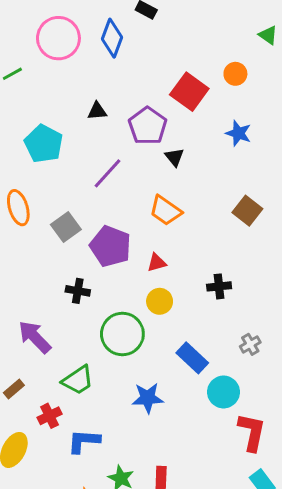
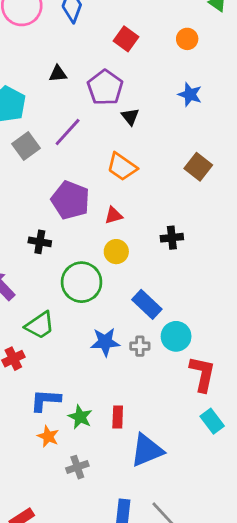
red square: (189, 92) -> (126, 39), moved, size x0.7
gray square: (66, 227) -> (26, 146), moved
gray cross: (250, 344) -> (140, 346), moved, turned 30
blue L-shape: (84, 441) -> (45, 400), moved

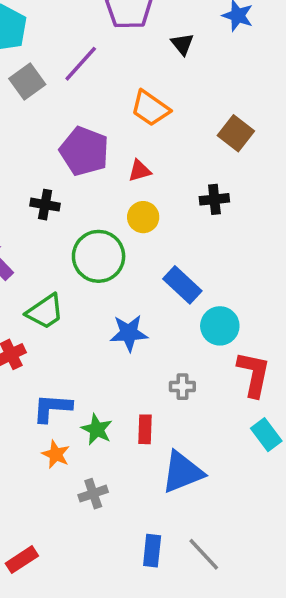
black triangle: (130, 117) -> (182, 44), moved
brown square: (198, 167) -> (236, 133), moved
gray cross: (140, 346) -> (182, 387), moved

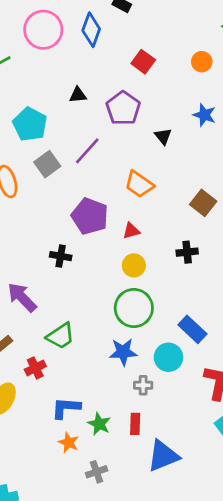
green circle: (99, 256) -> (134, 308), moved
blue rectangle: (182, 285) -> (192, 329), moved
cyan circle: (220, 326) -> (168, 357), moved
gray cross: (182, 387) -> (143, 385), moved

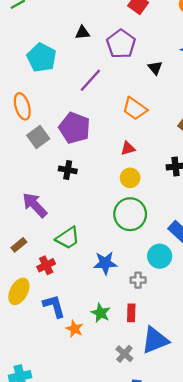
gray square: (47, 164) -> (38, 137), moved
purple pentagon: (90, 216) -> (75, 128), moved
blue star: (123, 352) -> (105, 263), moved
blue L-shape: (66, 408) -> (54, 306), moved, turned 70
gray cross: (97, 472) -> (124, 354), moved, turned -30

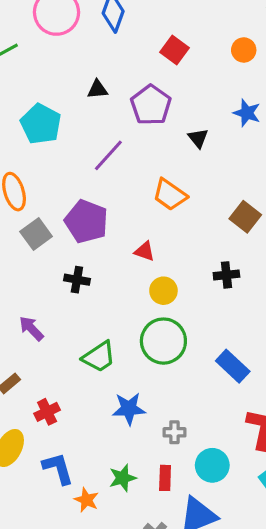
red triangle: (128, 148) -> (145, 251), moved, turned 35
purple arrow: (35, 205) -> (31, 328), size x0.7
green trapezoid: (68, 238) -> (99, 357), moved
cyan circle: (160, 256) -> (212, 465), moved
green star: (101, 313) -> (123, 478), turned 30

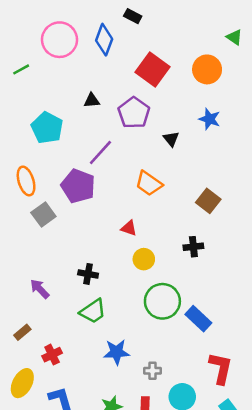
red square: (174, 50) -> (152, 69), size x1.5
orange circle: (244, 50) -> (207, 69), size x1.5
purple pentagon: (86, 221) -> (78, 186), moved
black cross: (77, 280) -> (88, 274), moved
green circle: (163, 341) -> (162, 301), moved

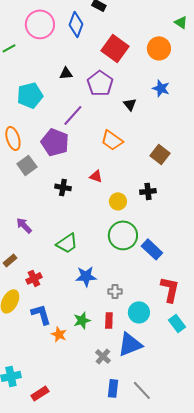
cyan pentagon: (47, 128) -> (30, 95), turned 30
yellow circle: (144, 259) -> (118, 201), moved
black cross: (88, 274) -> (63, 187), moved

